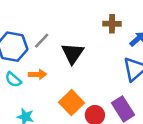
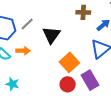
orange square: (72, 103) -> (69, 62), moved

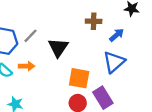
orange square: (69, 62) -> (79, 78), turned -36

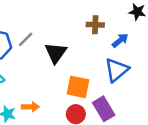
orange arrow: (27, 66) -> (30, 107), moved

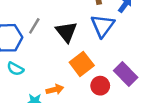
blue triangle: (117, 70) -> (103, 26), moved
orange square: (78, 87) -> (82, 64), moved, turned -35

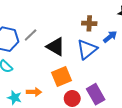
black triangle: (66, 32) -> (56, 47), turned -36

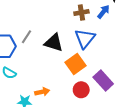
blue arrow: (110, 37) -> (104, 12), moved
orange square: (62, 77) -> (76, 64), moved

